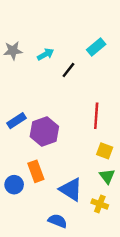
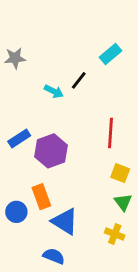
cyan arrow: (46, 54) -> (54, 91), moved, turned 56
blue triangle: (71, 189) -> (65, 222), moved
blue semicircle: (58, 221) -> (54, 256), moved

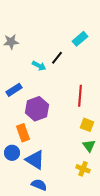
blue rectangle: (19, 138) -> (14, 90), moved
orange rectangle: (41, 197) -> (23, 133), moved
blue triangle: (65, 222) -> (35, 160), moved

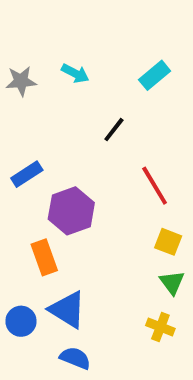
black line: (57, 58) -> (114, 130), moved
cyan arrow: (39, 66) -> (75, 73), moved
red line: (80, 96) -> (155, 186), turned -35
blue circle: (12, 153) -> (21, 321), moved

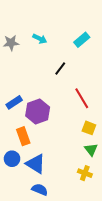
blue rectangle: (27, 174) -> (14, 102), moved
blue circle: (21, 321) -> (12, 159), moved

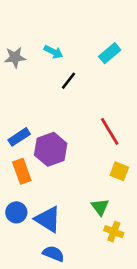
black line: (60, 68) -> (68, 81), moved
orange rectangle: (23, 136) -> (22, 171), moved
green triangle: (91, 150) -> (100, 207), moved

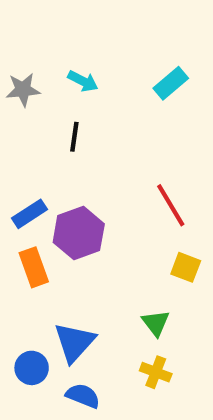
black line: (68, 81) -> (74, 137), moved, turned -30
blue circle: (16, 212) -> (32, 368), moved
blue triangle: (48, 219) -> (74, 342), turned 40
yellow cross: (114, 232) -> (156, 372), moved

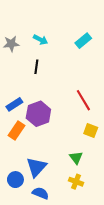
orange rectangle: (34, 267) -> (16, 130), turned 54

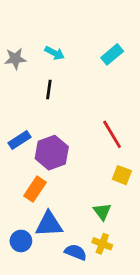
orange rectangle: (16, 130) -> (35, 189), moved
blue triangle: (36, 167) -> (49, 224), turned 45
blue semicircle: (41, 193) -> (76, 252), moved

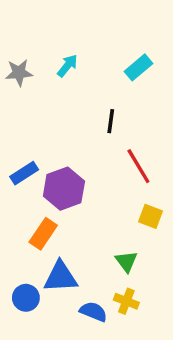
cyan arrow: (55, 53) -> (67, 66), turned -78
black line: (49, 90) -> (111, 121), moved

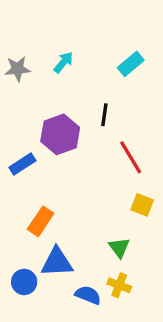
purple hexagon: (64, 189) -> (60, 134), moved

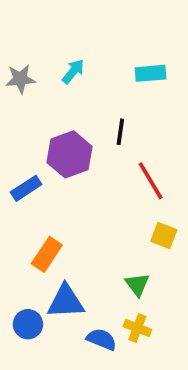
cyan rectangle: (131, 64) -> (151, 73), turned 35

